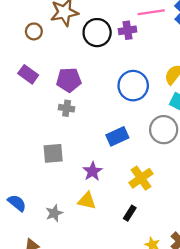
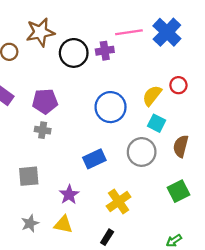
gray star: (54, 213) -> (30, 223), moved

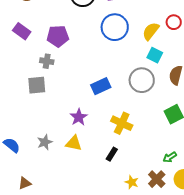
blue circle: (111, 107) -> (115, 27), moved
gray cross: (43, 130) -> (47, 61), moved
gray square: (29, 176) -> (37, 85), moved
yellow cross: (119, 201) -> (122, 123), turned -30

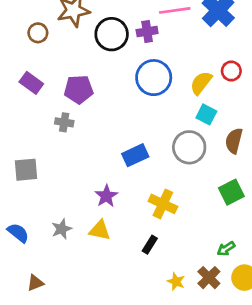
gray square: (37, 85) -> (26, 170), moved

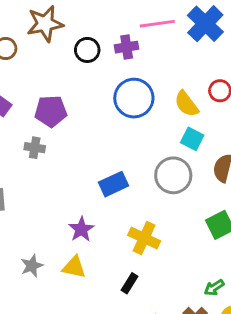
black circle: (112, 34) -> (87, 50), size x0.7
yellow semicircle: (201, 83) -> (186, 104), turned -75

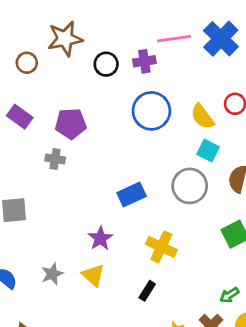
yellow triangle: (74, 267) -> (93, 275), turned 30

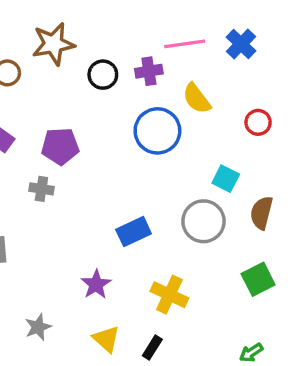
blue cross: (221, 39) -> (241, 44), size x0.7
yellow semicircle: (202, 117) -> (197, 98), moved
yellow triangle: (93, 275) -> (106, 339), moved

